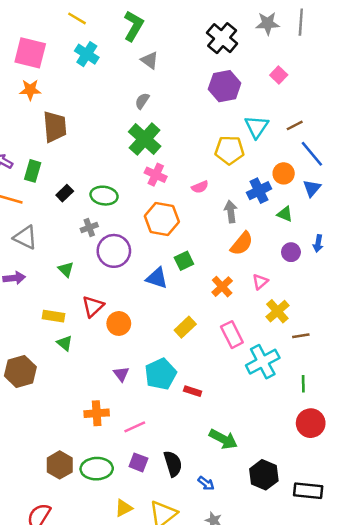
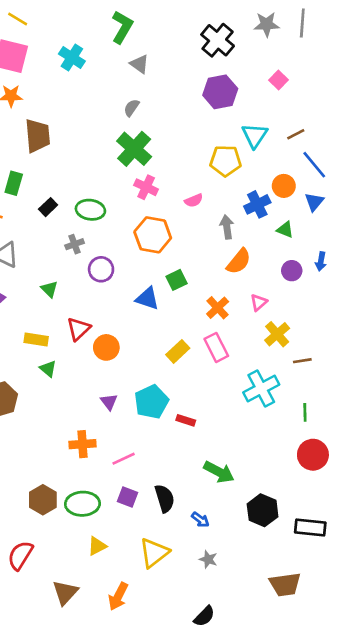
yellow line: (77, 18) -> (18, 19), moved
purple circle: (114, 251) -> (101, 269), size x0.7
pink rectangle: (232, 335) -> (216, 347), moved
yellow triangle: (124, 508) -> (97, 546), moved

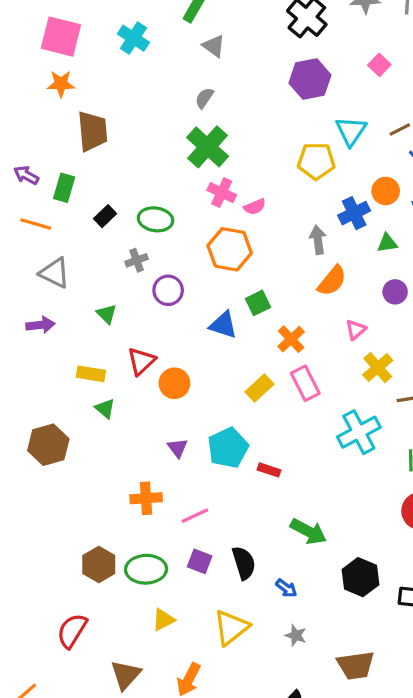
pink semicircle: (194, 200) -> (255, 207), moved
green triangle: (285, 230) -> (387, 243), turned -30
orange cross: (218, 308) -> (291, 339), moved
brown trapezoid: (285, 584) -> (356, 665), moved

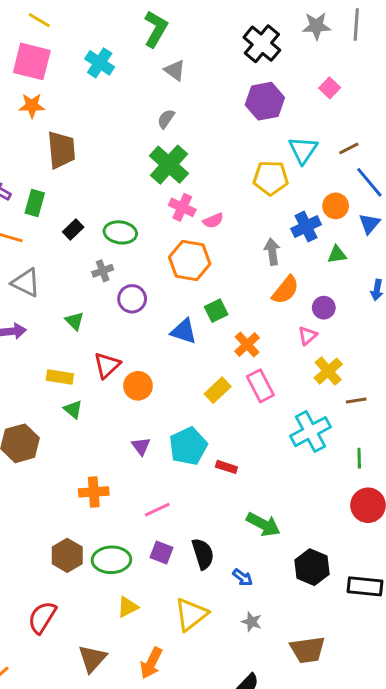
purple circle: (395, 292) -> (324, 308), moved
orange cross: (146, 498) -> (94, 492), moved

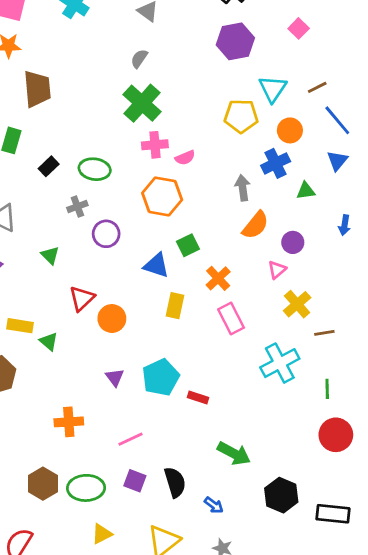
orange circle: (336, 206) -> (290, 130), moved
pink cross: (182, 207) -> (155, 145), turned -30
yellow rectangle: (60, 377) -> (20, 326), moved
yellow rectangle: (218, 390) -> (175, 306), moved, turned -35

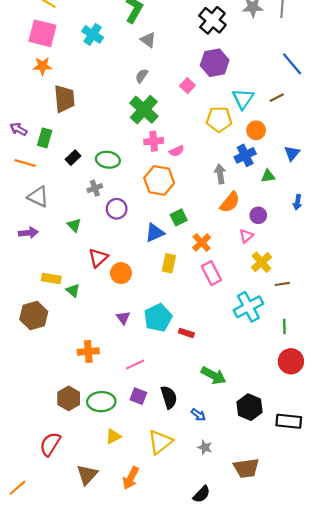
pink square: (299, 28) -> (187, 86), moved
blue line: (337, 120) -> (292, 64), moved
blue triangle: (156, 265) -> (155, 233), turned -42

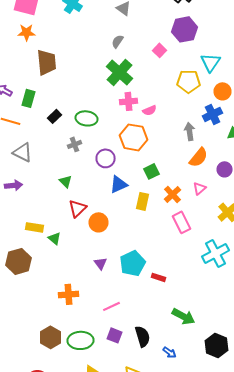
purple circle: (117, 209) -> (106, 158), moved
green triangle: (74, 225) -> (66, 181), moved
blue triangle: (155, 233) -> (118, 184), moved
pink triangle: (246, 236) -> (200, 188), moved
yellow rectangle: (169, 263) -> (142, 201), moved

